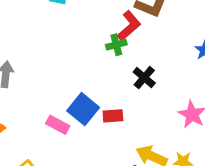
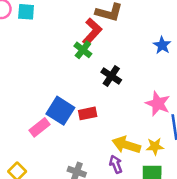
green cross: (116, 45) -> (83, 50), turned -30
pink rectangle: (58, 125) -> (39, 127), turned -60

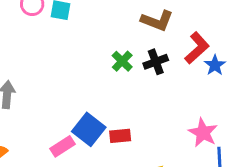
red L-shape: (92, 32) -> (197, 48), moved
black cross: (111, 76) -> (156, 62), moved, turned 30

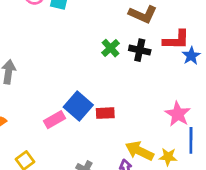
red L-shape: (197, 48) -> (176, 40), turned 40
black cross: (156, 62) -> (140, 50), turned 30

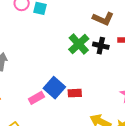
green cross: (110, 48) -> (79, 44), size x1.5

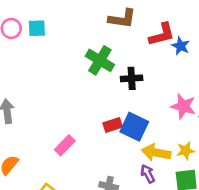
black cross: (101, 46) -> (132, 78), moved
blue square: (54, 88) -> (134, 127), moved

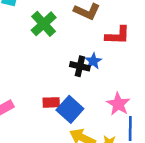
blue star: (181, 46) -> (93, 61), moved
green cross: (100, 60) -> (44, 24), moved

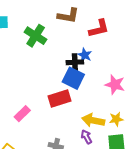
red rectangle: (51, 102) -> (60, 98), size x1.5
blue square: (70, 109) -> (73, 78), moved

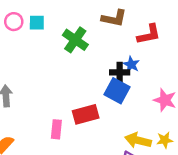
red rectangle: (60, 98) -> (86, 114), moved
pink rectangle: (22, 114) -> (56, 129), turned -42

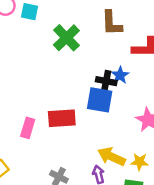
brown L-shape: (114, 18) -> (112, 23), turned 65
blue square: (117, 91) -> (100, 100), turned -30

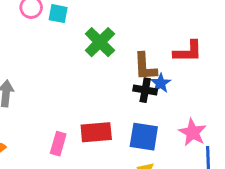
brown L-shape: (112, 23) -> (145, 67), moved
blue square: (100, 100) -> (144, 137), moved

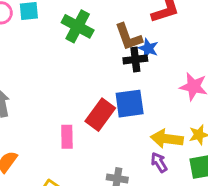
red rectangle: (96, 132) -> (100, 115), turned -32
blue square: (144, 137) -> (130, 104), moved

